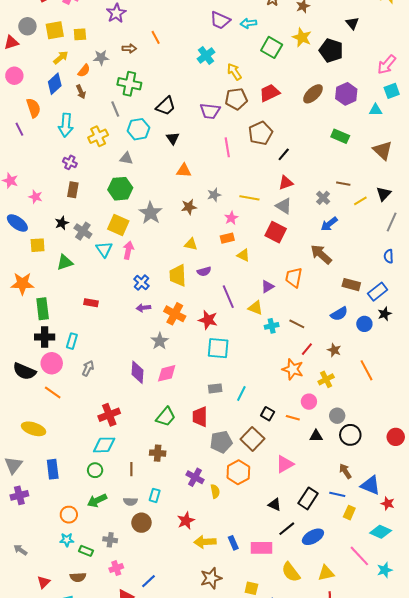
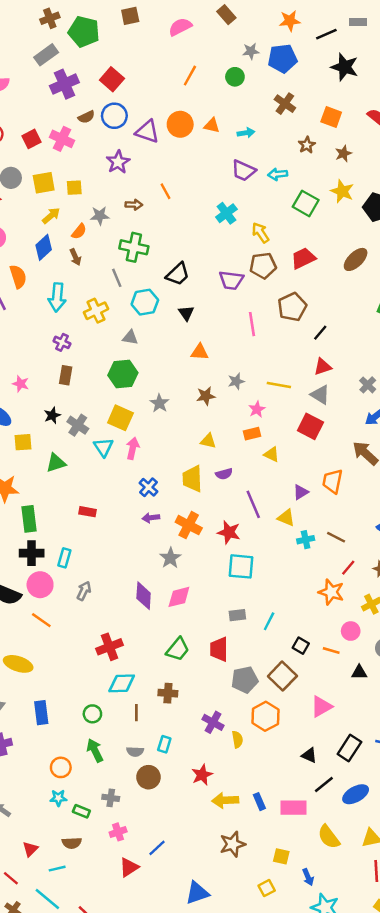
gray star: (151, 213) -> (159, 403), size x0.7
cyan diamond: (104, 445) -> (122, 683), moved
green arrow: (97, 500) -> (95, 750), turned 90

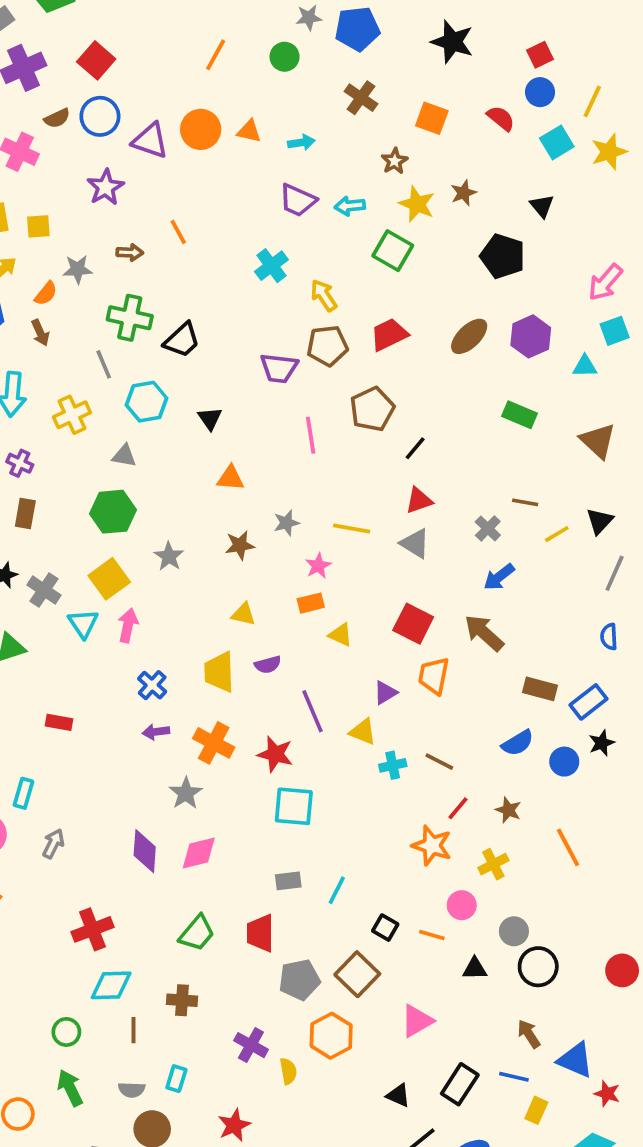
brown star: (343, 154) -> (464, 193), moved
yellow star: (342, 191) -> (417, 204), moved
black trapezoid: (178, 274) -> (182, 340), moved
yellow square: (120, 418) -> (109, 579), turned 30
red square: (310, 426) -> (413, 624), moved

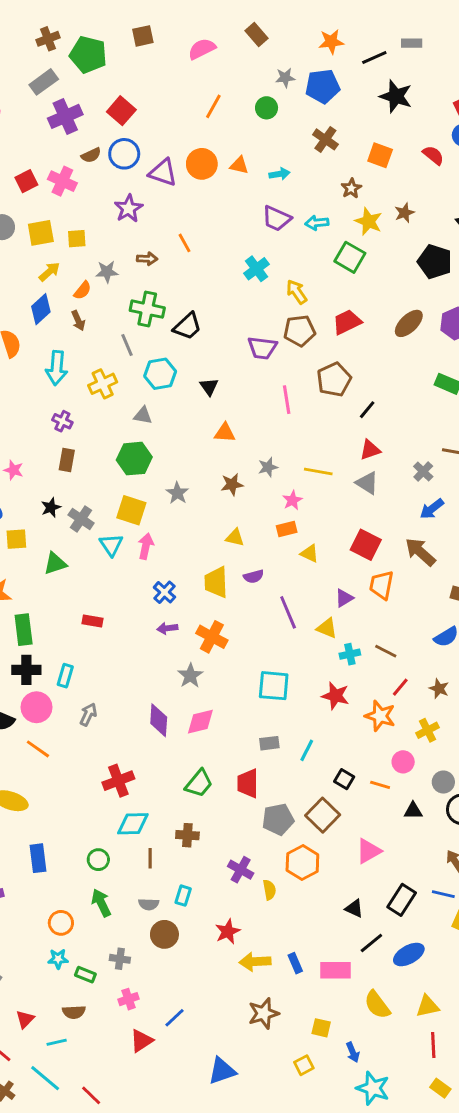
yellow square: (109, 579) -> (131, 510), turned -36
red star: (275, 754) -> (336, 696), moved

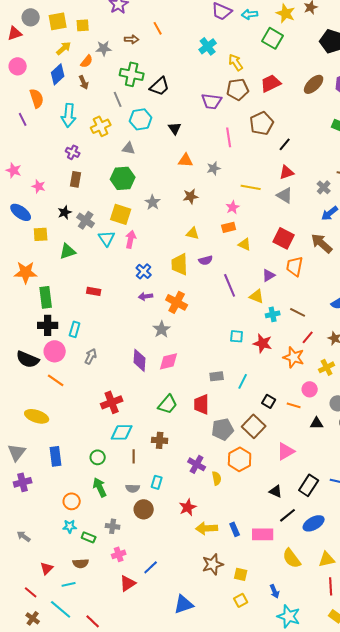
gray star: (268, 467) -> (214, 168), moved
cyan square: (274, 686) -> (237, 336), moved, size x0.6
yellow square: (321, 1028) -> (241, 574), moved

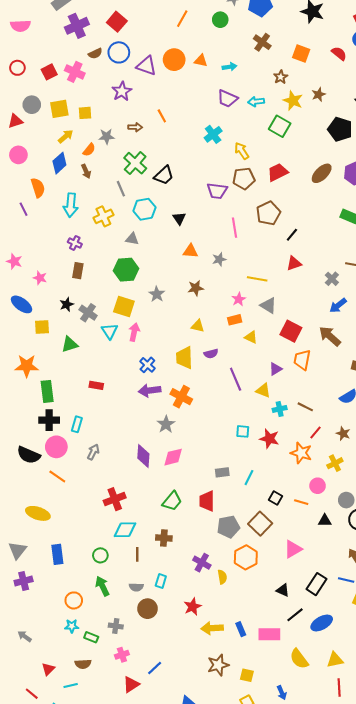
green cross: (132, 74) -> (135, 163), turned 30
gray triangle: (285, 195) -> (268, 305), moved
purple arrow: (146, 296) -> (150, 390), size x1.5

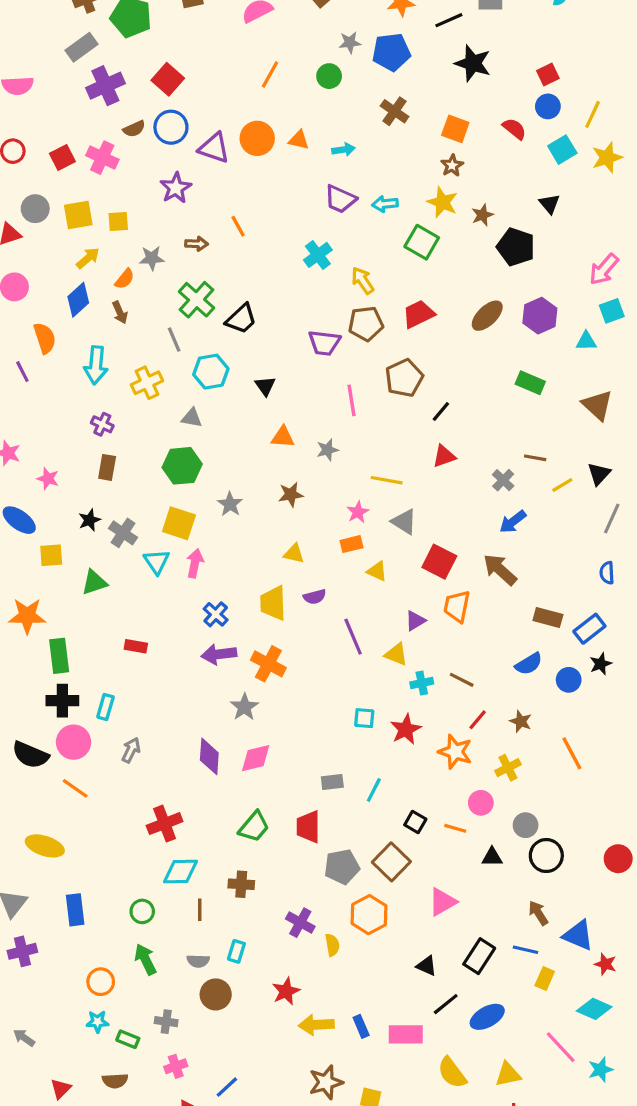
brown star: (281, 77) -> (452, 166), moved
brown star: (319, 94) -> (482, 215), moved
red star: (269, 439) -> (406, 729), turned 30

